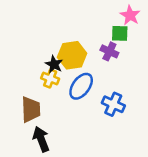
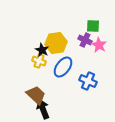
pink star: (130, 15) -> (99, 45), moved
brown trapezoid: (31, 109) -> (36, 95), moved, turned -45
black arrow: (41, 139) -> (43, 109), moved

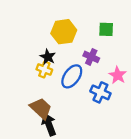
purple cross: (85, 40) -> (91, 57), moved
yellow hexagon: (56, 43) -> (64, 32), moved
pink star: (99, 45) -> (118, 75), moved

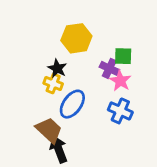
green square: (106, 29) -> (123, 56), moved
pink star: (118, 75) -> (120, 81), moved
blue ellipse: (72, 76) -> (72, 104), moved

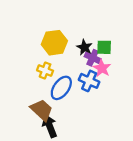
yellow hexagon: (76, 38) -> (54, 43), moved
black star: (57, 68) -> (84, 47), moved
blue cross: (120, 111) -> (89, 81), moved

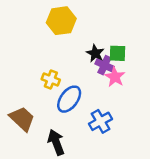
yellow hexagon: (54, 43) -> (61, 21), moved
blue cross: (89, 81) -> (100, 121), moved, turned 36
brown trapezoid: (42, 110) -> (22, 119), moved

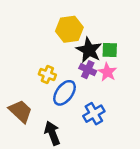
yellow hexagon: (61, 21) -> (69, 29), moved
black star: (95, 53) -> (89, 50), size x1.5
purple cross: (104, 65) -> (88, 70), moved

